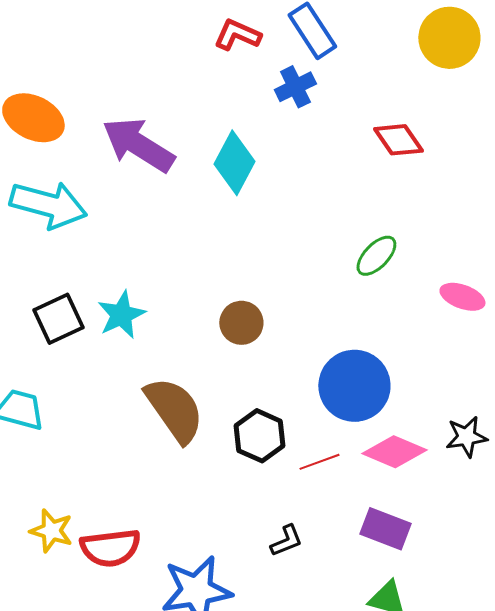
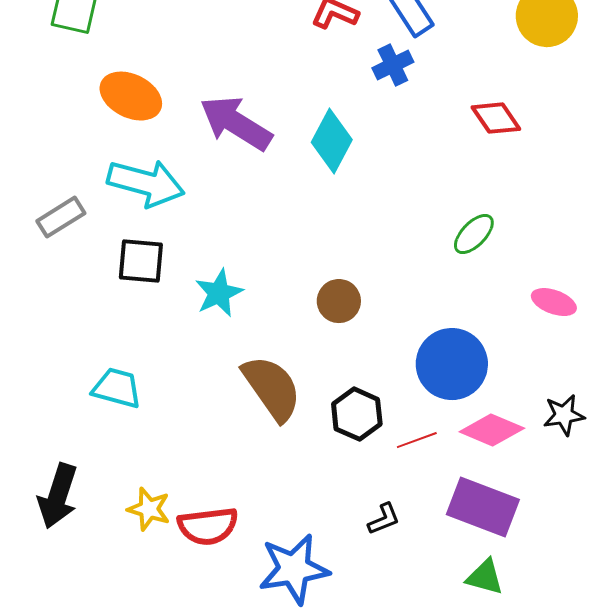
pink ellipse: (462, 297) -> (554, 302), moved
black square: (58, 319) -> (141, 261), moved, turned 30
purple rectangle: (385, 529) -> (483, 507), size x1.4

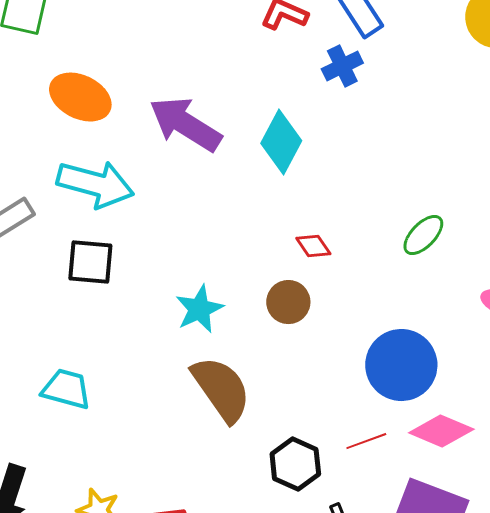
red diamond: (496, 118) -> (313, 246), moved, size x0.7
cyan star: (219, 293) -> (199, 309), moved
black hexagon: (357, 414) -> (295, 464), moved

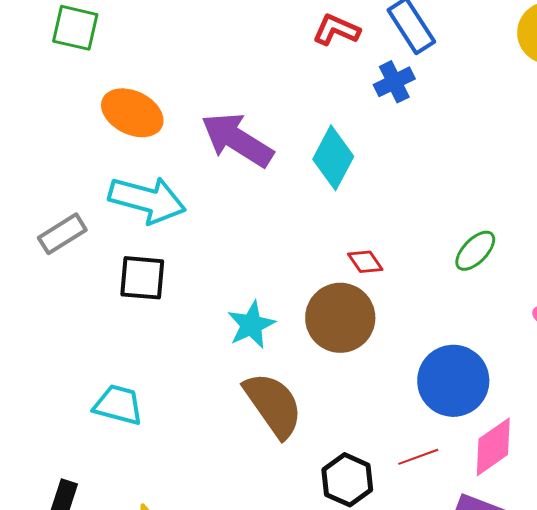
brown circle: (288, 302) -> (340, 318), size x1.6
pink diamond: (441, 431) -> (493, 447), turned -58

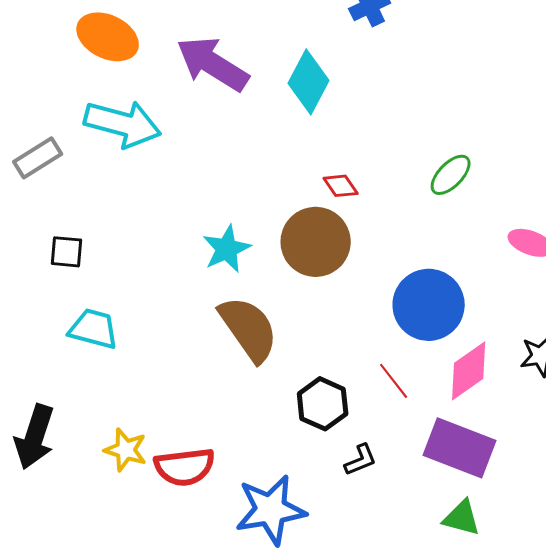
black square: (142, 278) -> (67, 252), moved, size x0.7
red line: (418, 457) -> (394, 381), turned 72

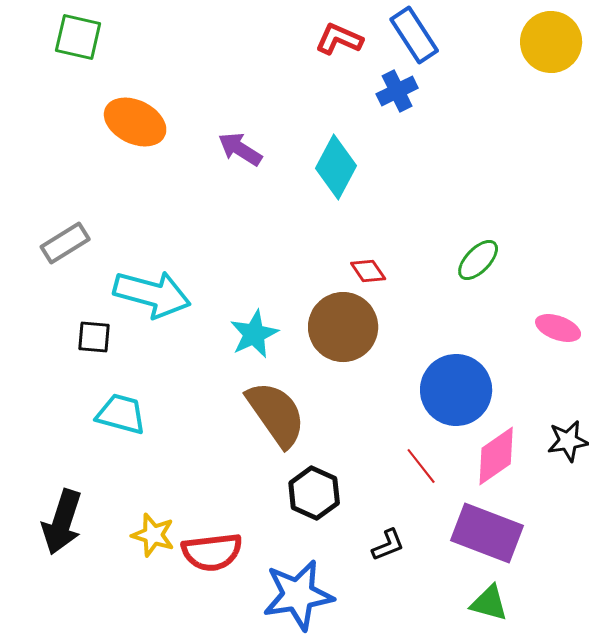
purple arrow: (213, 64) -> (240, 149), size x0.6
cyan arrow: (123, 124) -> (152, 294), moved
black hexagon: (323, 404) -> (314, 493), moved

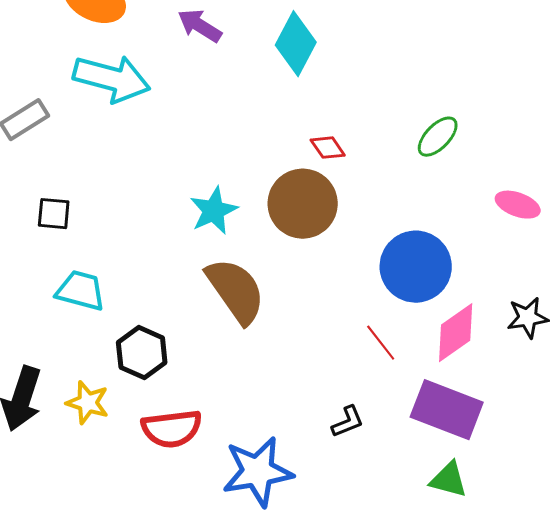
cyan arrow: (152, 294) -> (112, 79), moved
black hexagon: (314, 493) -> (142, 353), moved
yellow star: (153, 535) -> (88, 403), moved

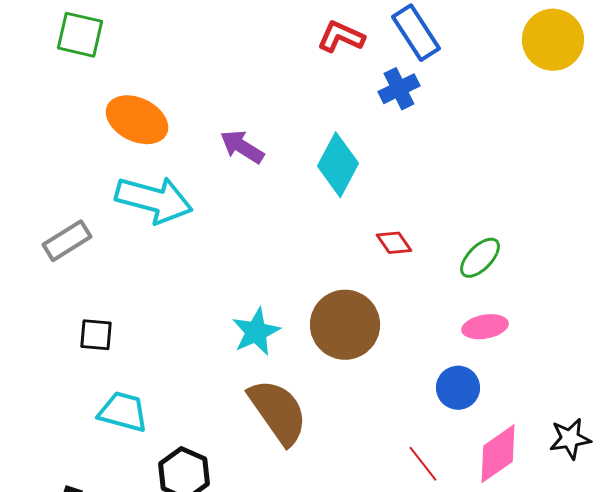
red diamond: (328, 148) -> (394, 243), moved
pink ellipse: (518, 205) -> (485, 327), moved, turned -30
blue circle: (416, 267) -> (458, 388), size x0.6

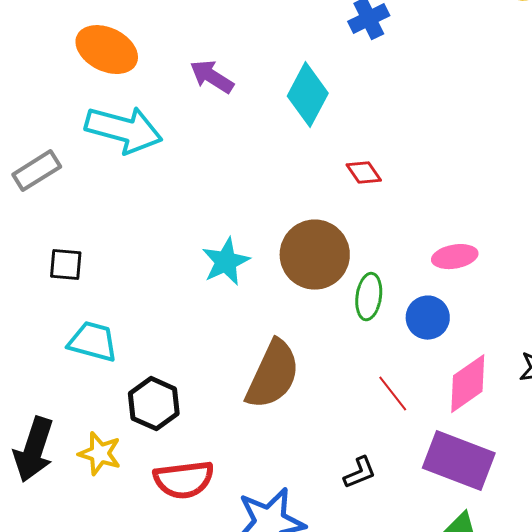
green ellipse: (480, 258) -> (369, 297), moved, turned -36
brown semicircle: (278, 412) -> (273, 375), moved, turned 60

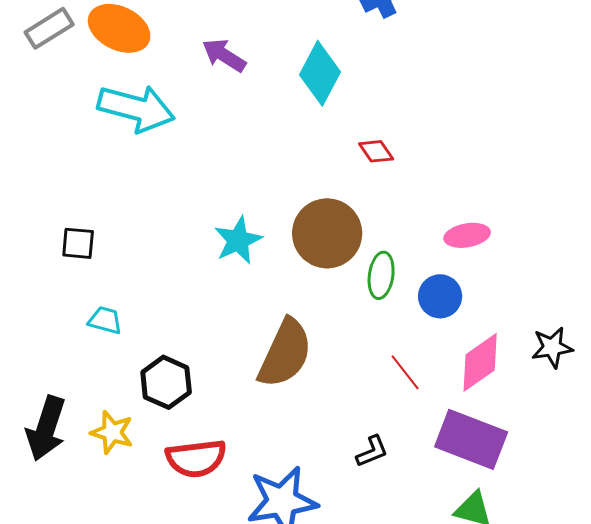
gray rectangle: (37, 171) -> (49, 28), moved
cyan trapezoid: (93, 342) -> (105, 320), size x0.7

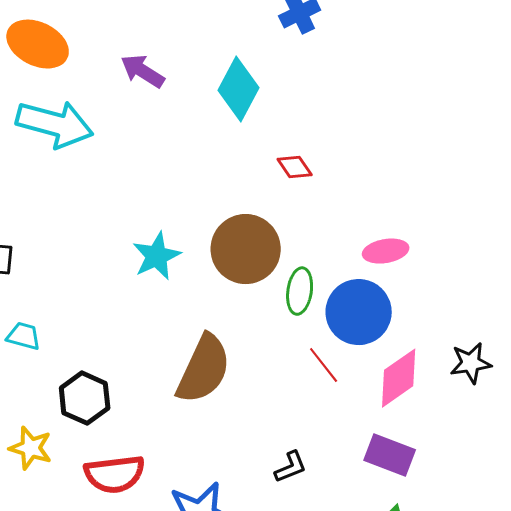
blue circle: (440, 296) -> (359, 312), size x1.5
red line: (405, 372) -> (324, 365), moved
purple rectangle: (471, 439) -> (390, 455), size x0.7

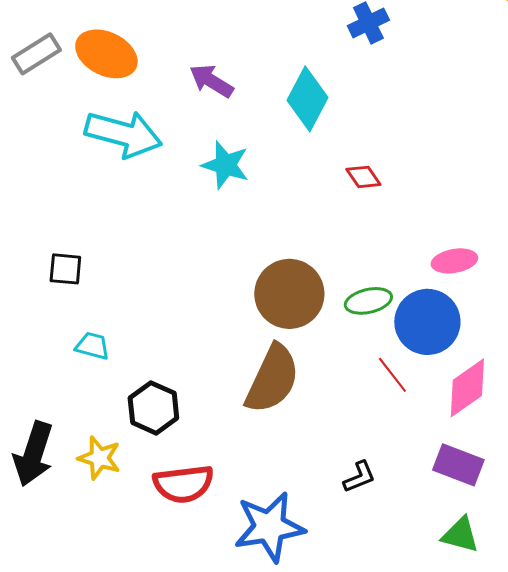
brown circle: (246, 249) -> (289, 294), moved
cyan star: (157, 256) -> (225, 165), moved, turned -30
green ellipse: (300, 291) -> (368, 301), turned 69

